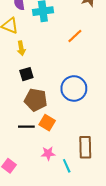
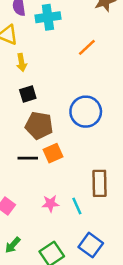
orange square: (47, 123) -> (53, 153), turned 35
pink star: (48, 153) -> (50, 204), moved

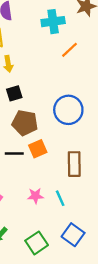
cyan cross: (48, 17) -> (53, 22), moved
brown rectangle: (100, 183) -> (74, 164), moved

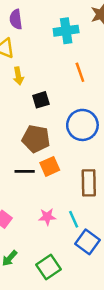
orange line: (70, 50) -> (80, 72), moved, turned -66
black square: (14, 93) -> (41, 100), moved
blue square: (73, 235) -> (87, 242), moved

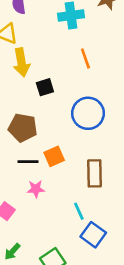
yellow arrow: (18, 76) -> (21, 62), size x1.5
brown pentagon: (36, 139) -> (23, 128), moved
pink star: (47, 217) -> (36, 189), moved

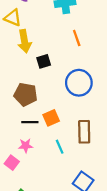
pink star: (36, 189) -> (26, 146), moved
cyan line: (79, 211) -> (60, 147), moved

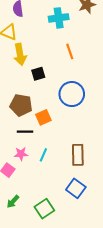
orange square: (51, 118) -> (43, 117), moved
brown rectangle: (84, 132) -> (78, 155), moved
cyan line: (60, 147) -> (43, 155), moved, turned 48

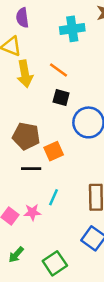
orange line: (70, 51) -> (59, 70), moved, turned -35
black square: (38, 74) -> (61, 98), moved, turned 32
pink star: (21, 154) -> (32, 212), moved

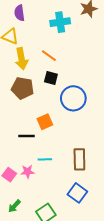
brown pentagon: (26, 136) -> (22, 88), moved
cyan line: (54, 197) -> (45, 159), turned 64

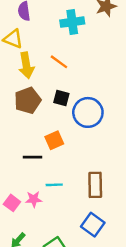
black square: (51, 78) -> (61, 98), moved
brown pentagon: (22, 88) -> (28, 100), turned -30

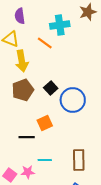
orange line: (59, 62) -> (45, 43), moved
black square: (61, 98) -> (51, 88), turned 32

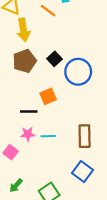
pink star: (28, 172) -> (28, 134), moved

